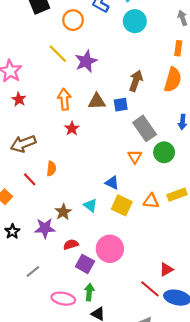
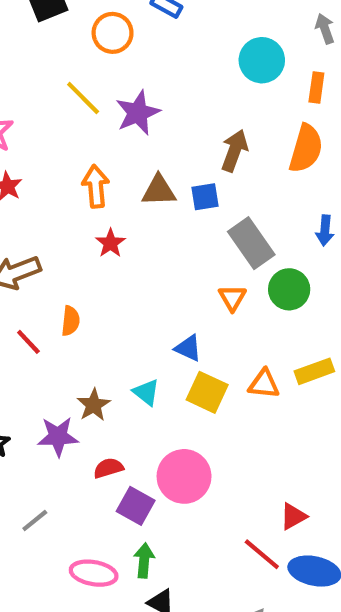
cyan circle: (135, 21) -> (262, 60), moved

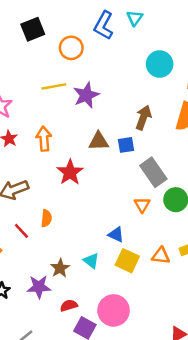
yellow line: (83, 98) -> (54, 86), turned -55
orange arrow: (96, 186) -> (44, 139), moved
red star: (110, 243) -> (70, 172), size x1.5

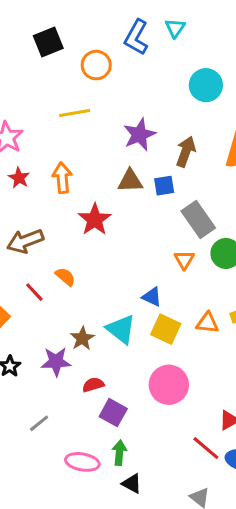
purple star: (86, 95) -> (139, 135), moved
orange semicircle: (46, 218) -> (65, 277), turned -56
cyan triangle: (91, 261) -> (121, 329), size x1.5
pink circle: (114, 310) -> (169, 385), moved

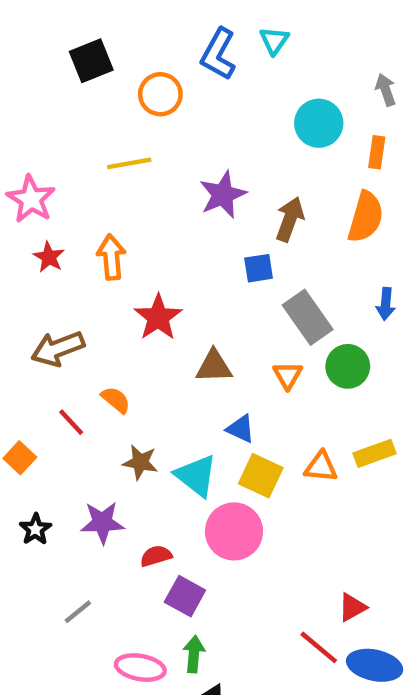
brown triangle: (130, 181) -> (214, 366), moved
brown star: (82, 338) -> (140, 462), moved, turned -30
pink circle: (169, 385) -> (234, 531), moved

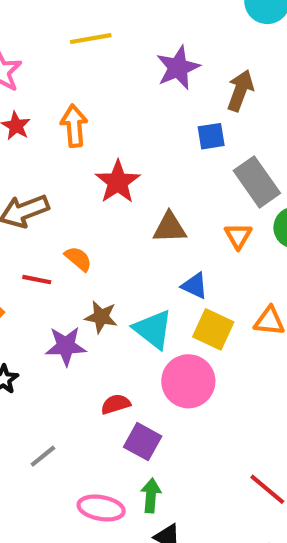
red line: (71, 422) -> (37, 280), turned -36
purple star: (102, 523) -> (66, 346), moved

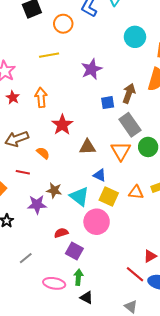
brown arrow: (240, 91) -> (129, 93), moved
orange triangle: (238, 236) -> (121, 151), size x1.5
orange semicircle: (78, 259) -> (43, 153), moved

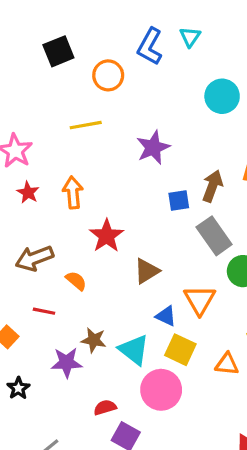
brown triangle: (87, 147) -> (147, 271), turned -30
orange triangle: (121, 151) -> (200, 300), moved
orange triangle: (136, 192) -> (227, 364), moved

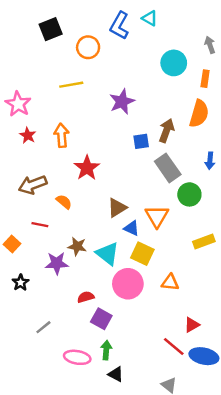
cyan triangle: (190, 37) -> (150, 18), turned -35
brown triangle: (147, 271) -> (117, 208), moved
orange triangle: (227, 364) -> (170, 283), moved

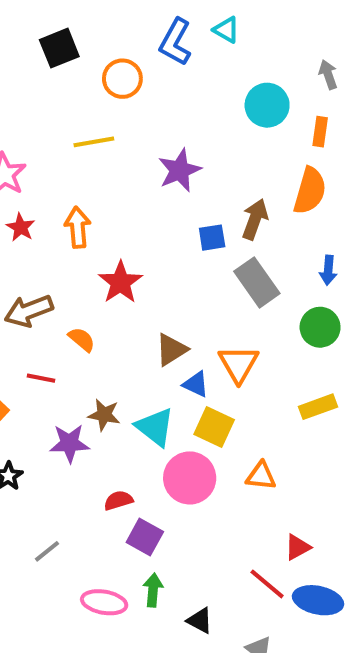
green circle: (189, 194) -> (320, 327), moved
black triangle: (116, 374) -> (200, 621), moved

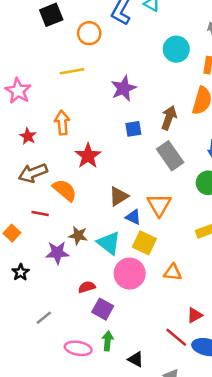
red star: (21, 227) -> (28, 136), moved
blue square: (212, 238) -> (133, 129), moved
orange semicircle: (82, 339) -> (65, 190), size x1.5

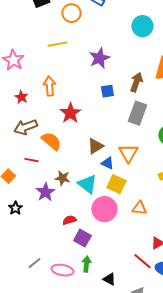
gray rectangle: (170, 156) -> (137, 113), turned 55
purple star: (57, 253) -> (45, 192), turned -30
gray line: (44, 318) -> (34, 263), moved

